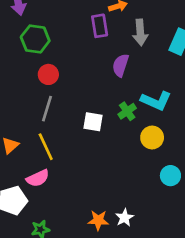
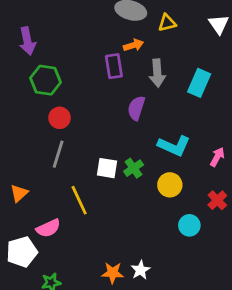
green cross: (127, 111) -> (134, 168), moved
yellow line: (46, 147) -> (79, 200), moved

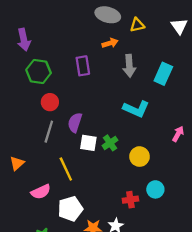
purple rectangle: (114, 66) -> (83, 66), moved
purple semicircle: (136, 108) -> (75, 123), moved
cyan L-shape: (174, 146) -> (136, 109), moved
red cross: (217, 200) -> (130, 200), moved, turned 35
white pentagon: (22, 252) -> (70, 209), moved

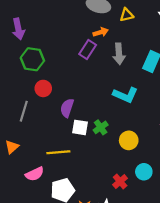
purple rectangle: (83, 66) -> (88, 50), moved, turned 42
gray line: (49, 132) -> (24, 111), moved
yellow line: (66, 169) -> (58, 152), turned -70
red cross: (130, 200) -> (120, 181), turned -32

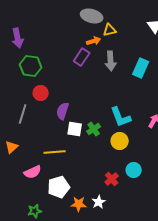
yellow triangle: (127, 15) -> (110, 30), moved
cyan L-shape: (125, 95) -> (121, 117), moved, turned 45

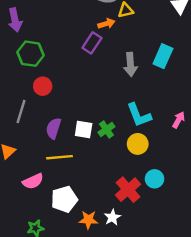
gray arrow: (111, 61) -> (130, 65), moved
purple semicircle: (63, 111) -> (53, 128), moved
red cross: (112, 179) -> (128, 190), size x1.5

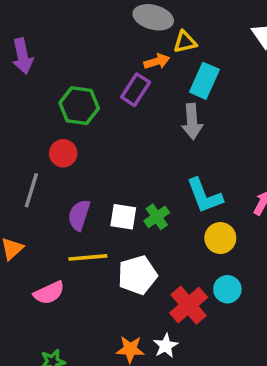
green hexagon: (31, 54) -> (79, 106), moved
cyan rectangle: (163, 56) -> (204, 81), moved
yellow circle: (138, 144) -> (220, 238), moved
white pentagon: (64, 199) -> (137, 275), moved

